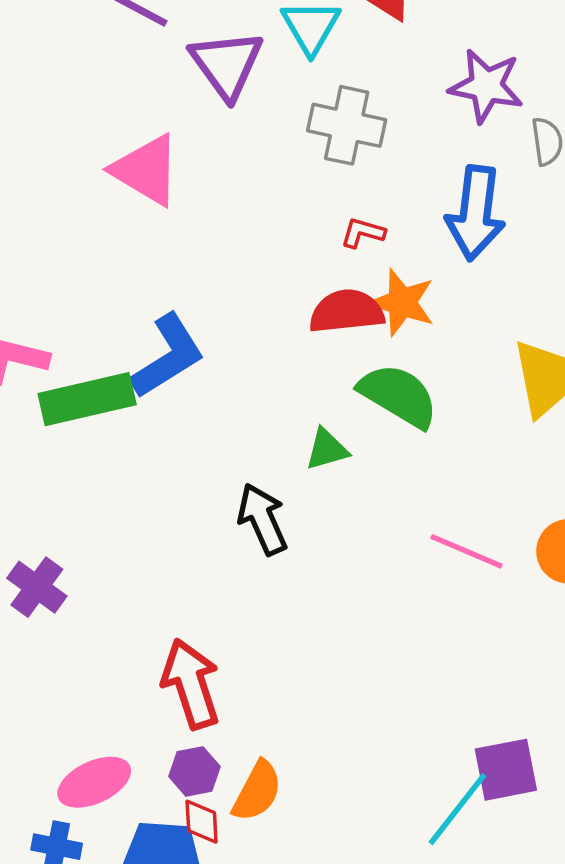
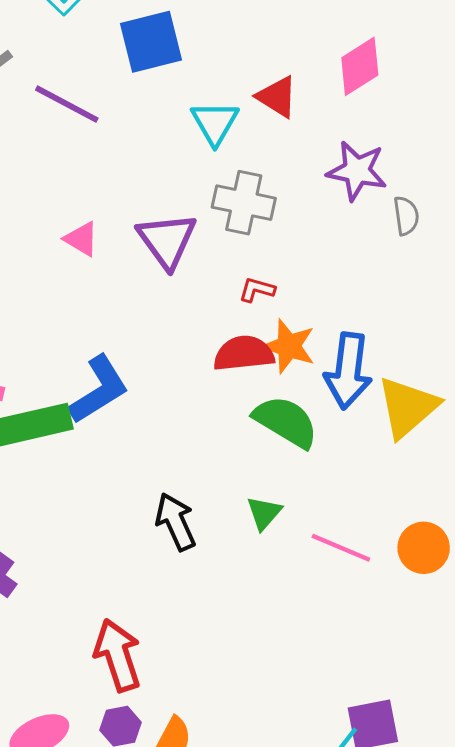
purple triangle: (227, 64) -> (167, 240), moved
pink triangle: (146, 170) -> (81, 239), size x0.6
blue arrow: (475, 213) -> (348, 371), moved
green triangle: (327, 449) -> (264, 513), moved, turned -33

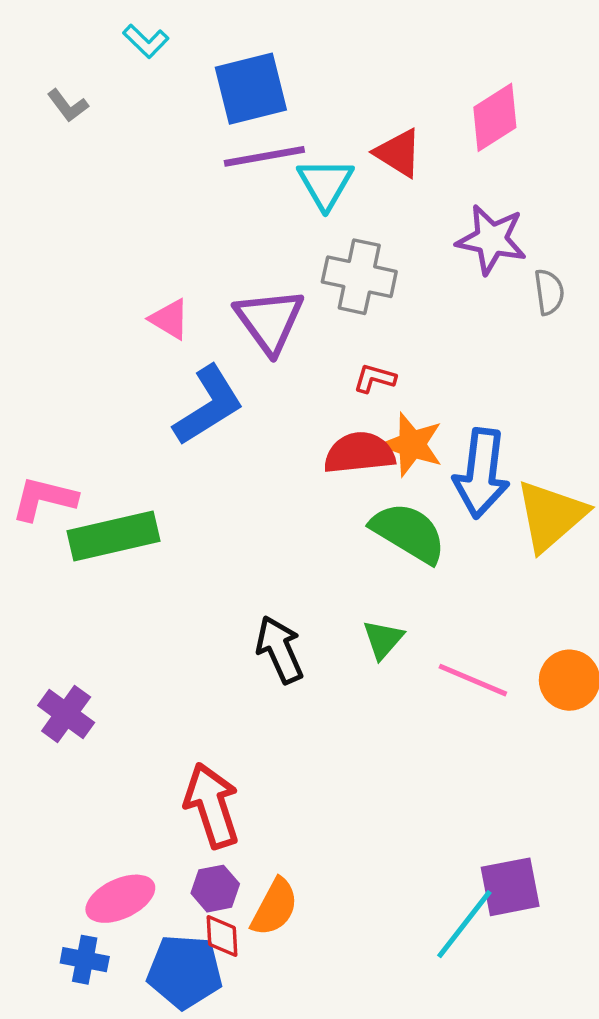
purple line: (67, 104) -> (264, 156), moved, turned -38
blue L-shape: (99, 390) -> (208, 406), moved

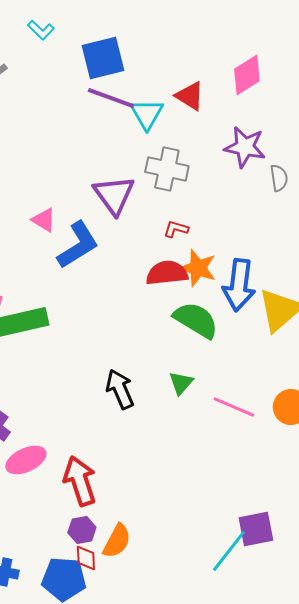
purple line: (264, 156) -> (111, 98), turned 30
pink triangle: (169, 319) -> (44, 220), moved
pink ellipse: (120, 899) -> (26, 460), moved

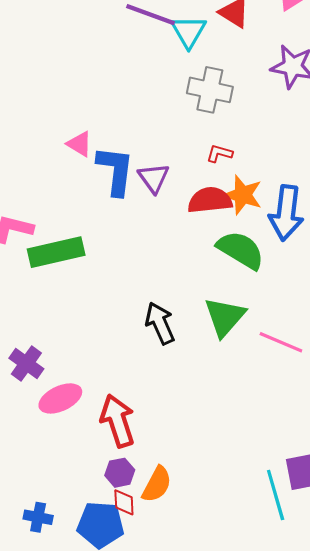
purple triangle: (114, 195) -> (154, 178), moved, size x0.7
blue L-shape: (78, 245) -> (115, 170), turned -51
green triangle: (181, 383) -> (225, 317), size x1.6
cyan line: (229, 551) -> (276, 495), turned -54

